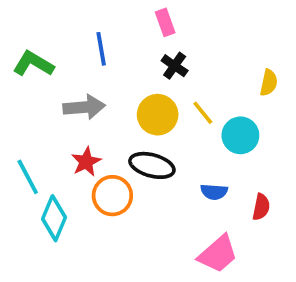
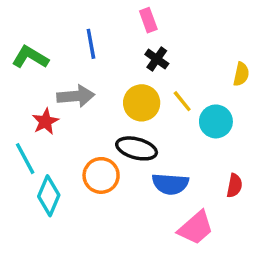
red star: (86, 162) -> (45, 121), moved
blue semicircle: (214, 192) -> (170, 184), moved, size x1.5

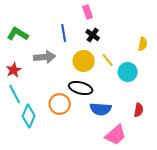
blue line: (91, 44) -> (64, 33), moved
red star: (45, 121) -> (14, 70), moved

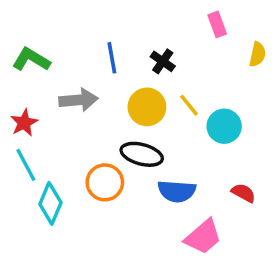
pink rectangle: (88, 12) -> (217, 24), moved
yellow semicircle: (143, 44) -> (257, 54), moved
red semicircle: (139, 110) -> (243, 193), turned -72

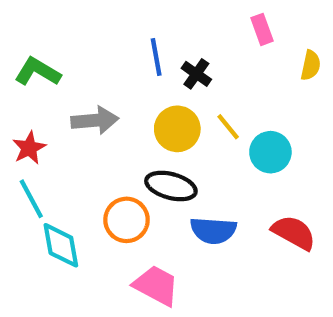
blue line: (112, 58) -> (156, 57), moved
red semicircle: (243, 193) -> (294, 233), size x1.5
cyan diamond: (50, 203) -> (61, 245), turned -33
pink trapezoid: (203, 237) -> (156, 286), moved, turned -111

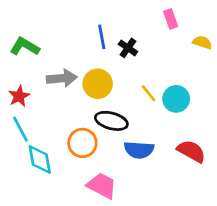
yellow semicircle: (311, 65) -> (202, 42), turned -84
yellow line: (228, 127) -> (149, 93), moved
yellow circle: (177, 129) -> (98, 84), moved

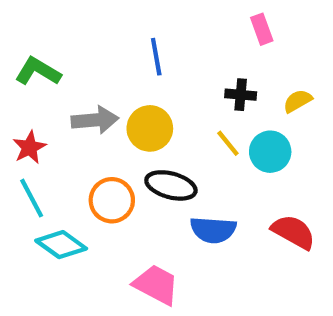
yellow semicircle: (202, 42) -> (298, 101), moved, turned -48
black cross: (128, 48) -> (241, 95), moved, turned -30
orange circle: (82, 143) -> (112, 200), moved
cyan diamond: (40, 159) -> (61, 245), turned -44

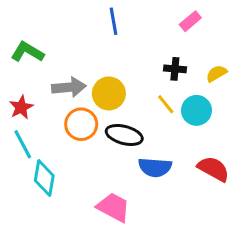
pink rectangle: (262, 29) -> (190, 21), turned 70
blue line: (156, 57) -> (113, 21), moved
orange circle: (112, 200) -> (81, 124), moved
cyan diamond: (61, 245) -> (44, 178), turned 64

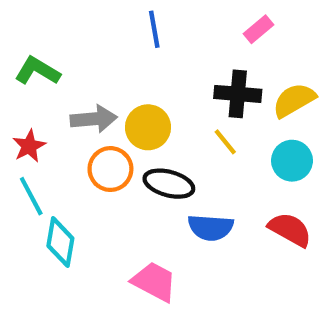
black cross: (175, 69) -> (238, 94), size x1.5
yellow semicircle: (216, 73) -> (294, 100), size x1.5
cyan circle: (196, 110) -> (292, 161), moved

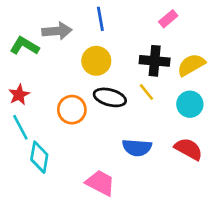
gray arrow: (94, 119) -> (57, 31), moved
yellow circle: (148, 127) -> (96, 61), moved
black ellipse: (169, 184) -> (110, 97), moved

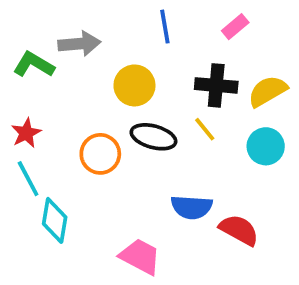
blue line: (100, 19) -> (165, 27), moved
red semicircle: (189, 149) -> (239, 230), moved

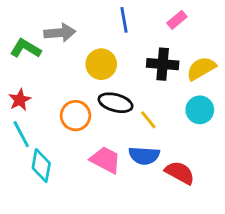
yellow line: (205, 129) -> (148, 120), moved
pink trapezoid: (140, 257) -> (105, 160), moved

